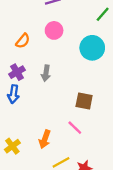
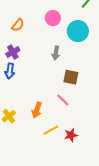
pink circle: (54, 30) -> (53, 18), moved
gray arrow: (46, 73) -> (56, 53), moved

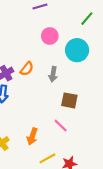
orange semicircle: (18, 25) -> (27, 69), moved

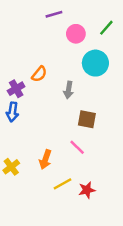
pink circle: (50, 36) -> (76, 34), moved
orange semicircle: (27, 69) -> (39, 74), moved

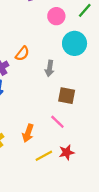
red star: (87, 190) -> (67, 152), moved

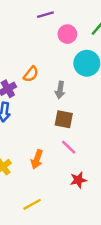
brown square: (67, 96) -> (64, 119), moved
yellow line: (44, 156) -> (32, 204), moved

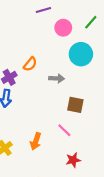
gray arrow: (60, 90) -> (57, 78), turned -96
brown square: (64, 119) -> (75, 105), moved

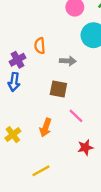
orange semicircle: (30, 64) -> (40, 46), turned 136
brown square: (75, 105) -> (58, 89), moved

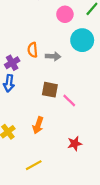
gray arrow: (68, 61) -> (53, 56), moved
pink line: (76, 116) -> (69, 100), moved

